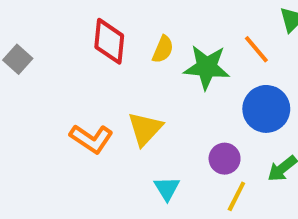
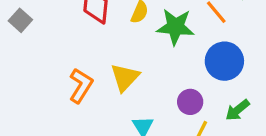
orange L-shape: (91, 139) -> (81, 86), turned -92

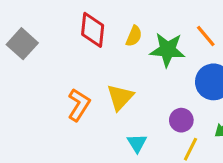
gray square: (20, 20) -> (22, 44), size x1.4

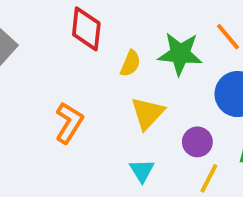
yellow semicircle: (134, 36) -> (130, 63), moved
yellow triangle: (120, 97) -> (148, 113), moved

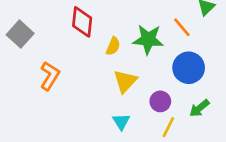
orange L-shape: (69, 123) -> (50, 76), moved

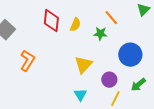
orange line: (182, 27) -> (111, 18), moved
green star: (148, 39) -> (100, 34), size x0.6
yellow semicircle: (113, 46) -> (75, 25), moved

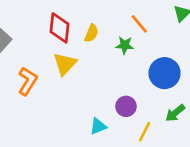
yellow triangle: (83, 65) -> (65, 64), moved
purple circle: (109, 80) -> (126, 106), moved
cyan triangle: (80, 95) -> (98, 126), turned 40

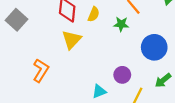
orange L-shape: (28, 81) -> (41, 70), moved

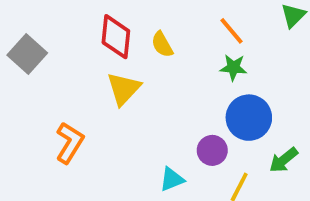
yellow semicircle: (94, 14) -> (162, 44), turned 128
green star: (121, 24) -> (233, 67), moved
blue circle: (154, 47) -> (249, 118), moved

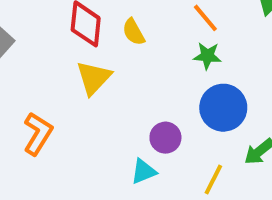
purple circle: (212, 150) -> (165, 138), moved

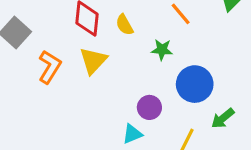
green star: (207, 56) -> (162, 50), moved
orange L-shape: (38, 134) -> (50, 67), moved

